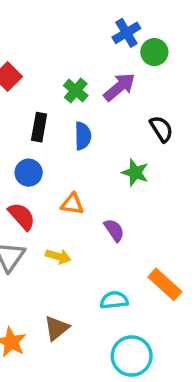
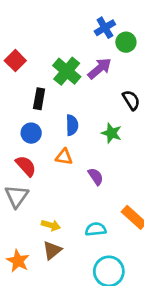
green cross: (76, 91) -> (67, 71), size x1.5
blue semicircle: (83, 136) -> (72, 125), moved
yellow arrow: (58, 256) -> (51, 225), moved

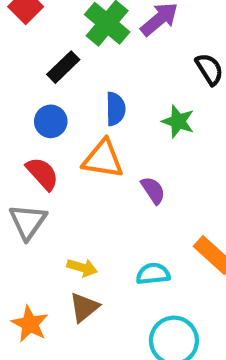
black rectangle: (39, 99) -> (63, 67), turned 36
orange triangle: (64, 157) -> (103, 159), size x1.5

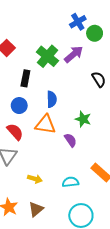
black rectangle: (63, 67) -> (25, 78), turned -35
green star: (178, 121) -> (83, 119), moved
brown triangle: (84, 307) -> (36, 209), moved

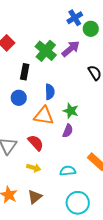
green star: (83, 119) -> (71, 111), moved
red semicircle: (15, 132) -> (36, 143), moved
purple semicircle: (71, 140) -> (68, 131), turned 56

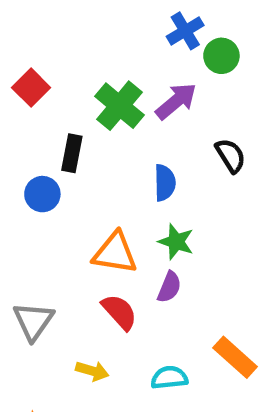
blue semicircle: (50, 92) -> (165, 183), moved
blue circle: (19, 98) -> (42, 194), moved
red semicircle: (36, 143) -> (119, 312), moved

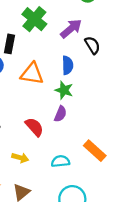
purple arrow: (176, 101) -> (71, 29), moved
blue semicircle: (165, 183) -> (68, 65), moved
orange triangle: (115, 253) -> (32, 74), moved

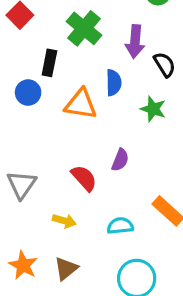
purple arrow: (71, 29) -> (135, 42), turned 135
blue semicircle: (68, 65) -> (114, 83), moved
green star: (64, 90) -> (153, 109), moved

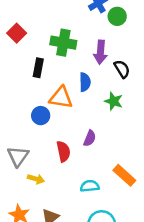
green cross: (84, 28) -> (63, 43), turned -30
blue circle: (28, 93) -> (41, 116), moved
red semicircle: (84, 178) -> (63, 151), turned 30
yellow arrow: (64, 221) -> (36, 179), moved

